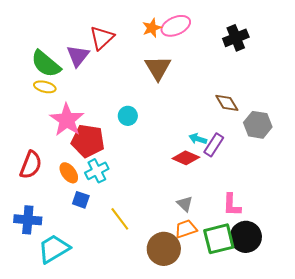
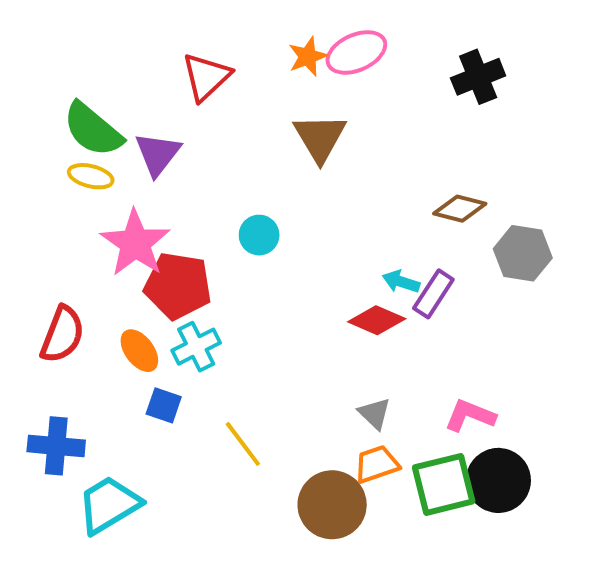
purple triangle: (78, 56) -> (158, 154), moved
brown diamond: (227, 103) -> (460, 209), turned -45
pink L-shape: (232, 205) -> (470, 416), turned 110

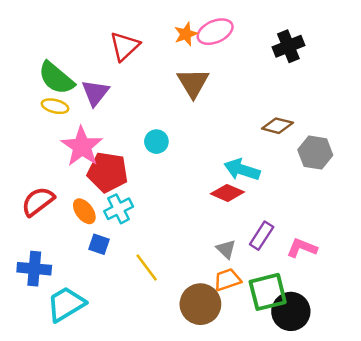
cyan arrow: (401, 282) -> (242, 170), size x1.6
purple rectangle: (433, 294) -> (262, 236), moved
red semicircle: (62, 334) -> (38, 201), turned -148
pink L-shape: (470, 416) -> (302, 248), moved
black circle: (498, 480) -> (291, 311), moved

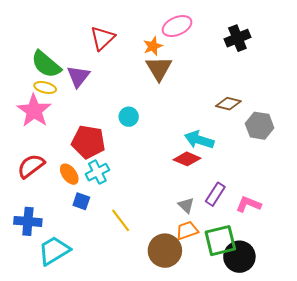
orange star: (186, 34) -> (153, 46), moved
pink star: (82, 146) -> (34, 111), moved

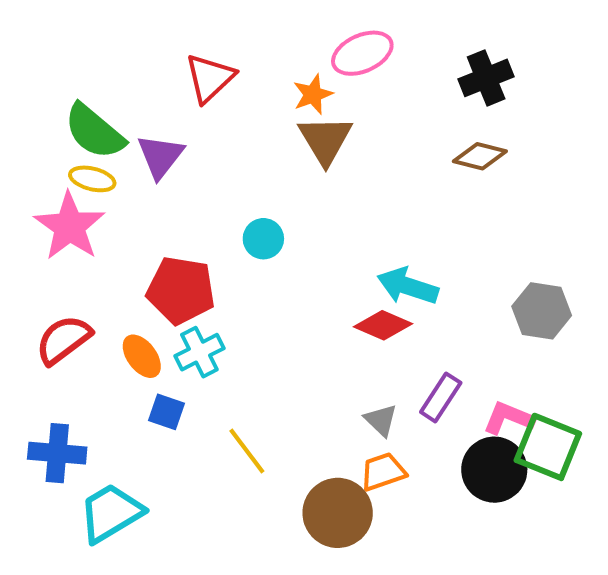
brown diamond: (228, 104) -> (480, 156), moved
gray hexagon: (260, 126) -> (542, 311), moved
green square: (220, 241) -> (548, 447), moved, turned 36
black circle: (239, 257) -> (494, 470), moved

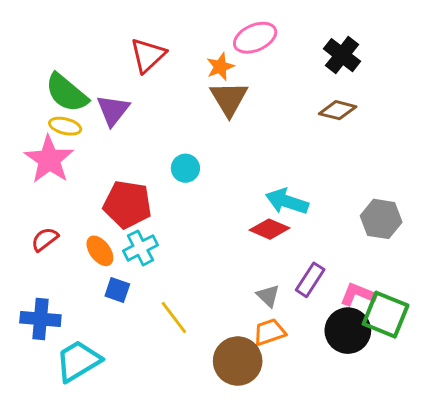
black cross: (486, 78) -> (342, 55), turned -30
red semicircle: (63, 340) -> (45, 239), size x0.7

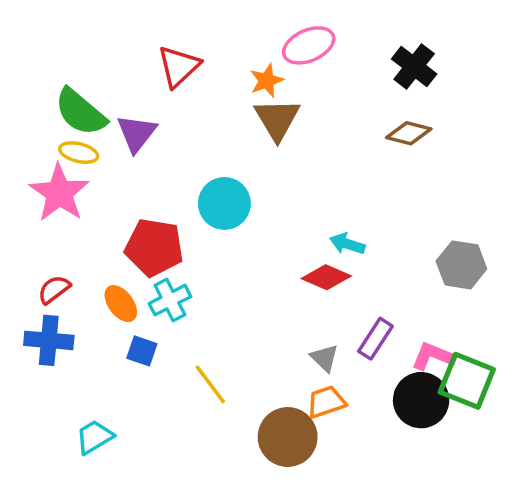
cyan circle: (185, 168) -> (224, 203), size x1.5
cyan arrow: (287, 202) -> (347, 244), size x0.7
blue cross: (40, 319) -> (49, 340), moved
cyan trapezoid: (78, 361) -> (94, 437), size x0.7

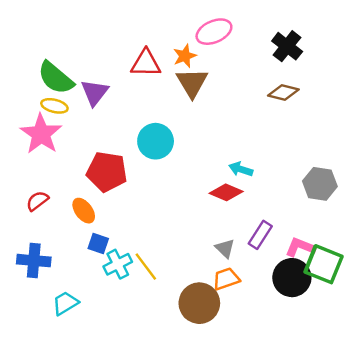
red triangle: (179, 66) -> (146, 63), moved, turned 44
cyan cross: (170, 300) -> (118, 264), moved
blue cross: (49, 340) -> (34, 261), moved

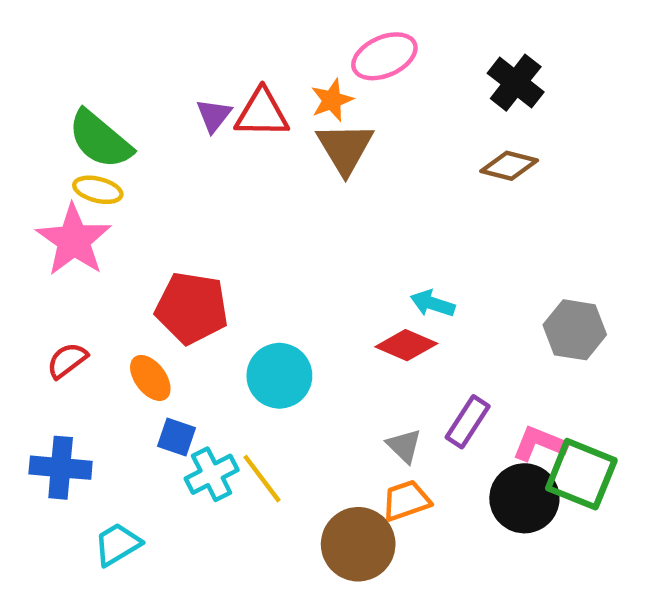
purple triangle: (95, 92) -> (214, 115), moved, size x0.7
cyan circle: (156, 141) -> (279, 376), moved

